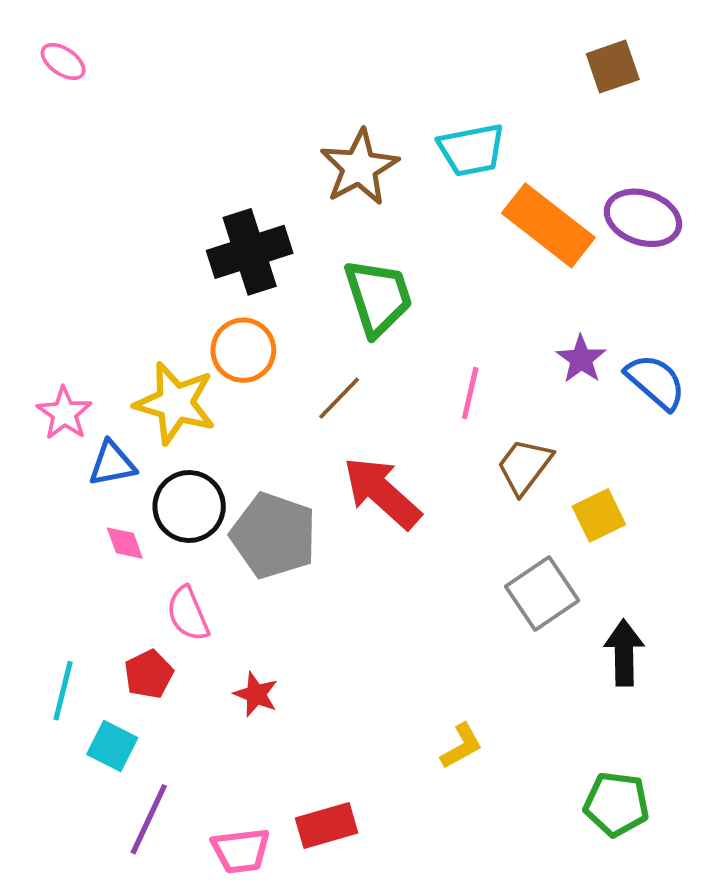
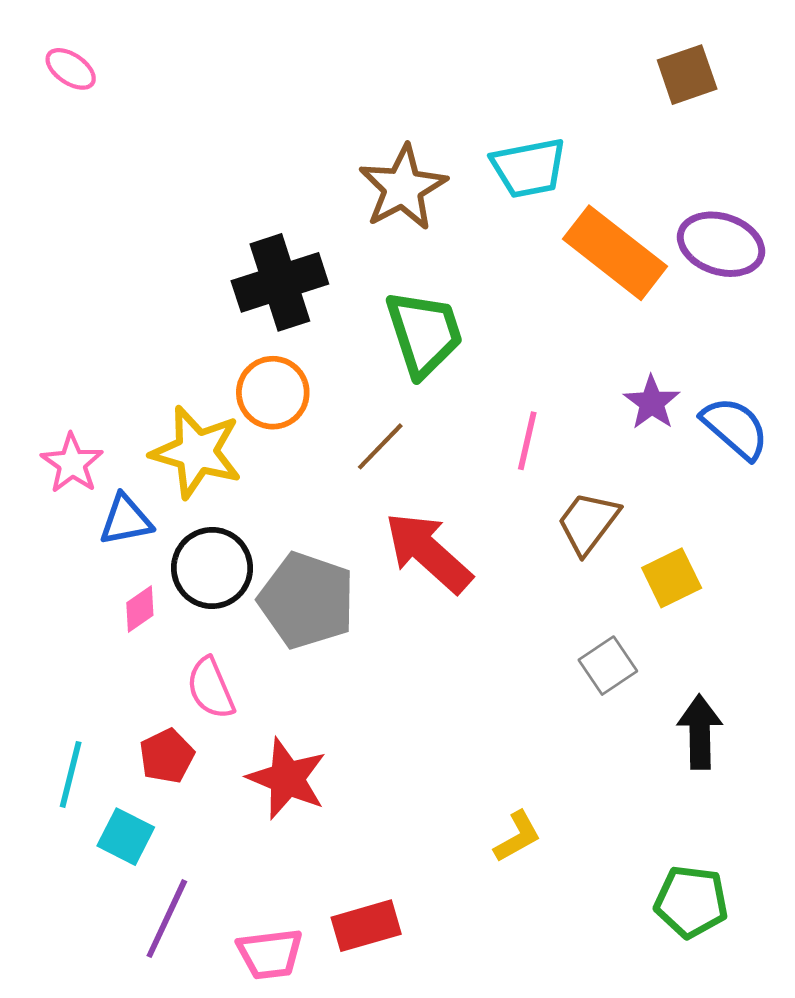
pink diamond: (125, 543) -> (140, 609), turned 75
gray square: (542, 593) -> (608, 666), size x0.7
red star: (256, 694) -> (287, 779), size x1.6

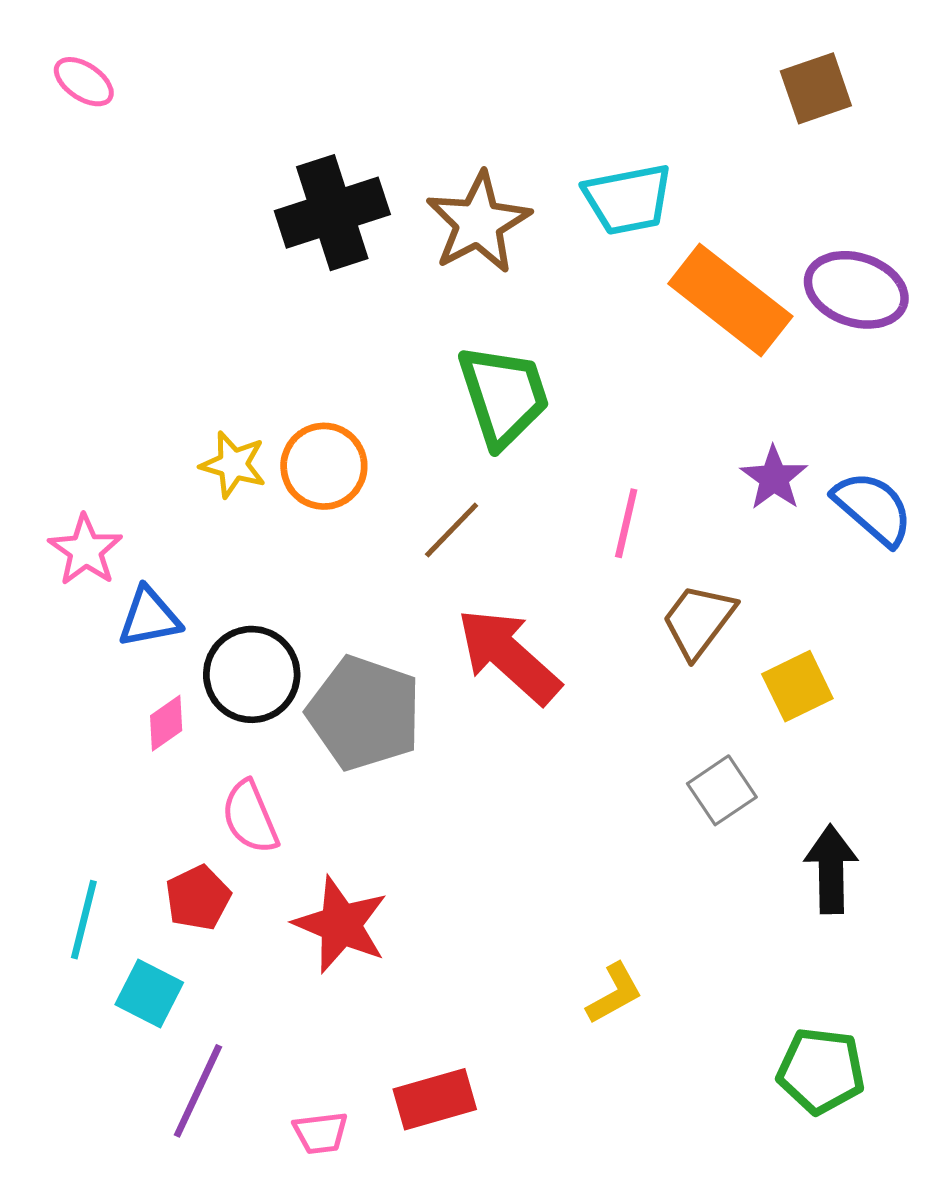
black cross: (280, 282) -> (332, 213), moved
yellow star: (196, 452) -> (233, 465), moved, size x0.6
pink trapezoid: (270, 954) -> (321, 1133), size x0.7

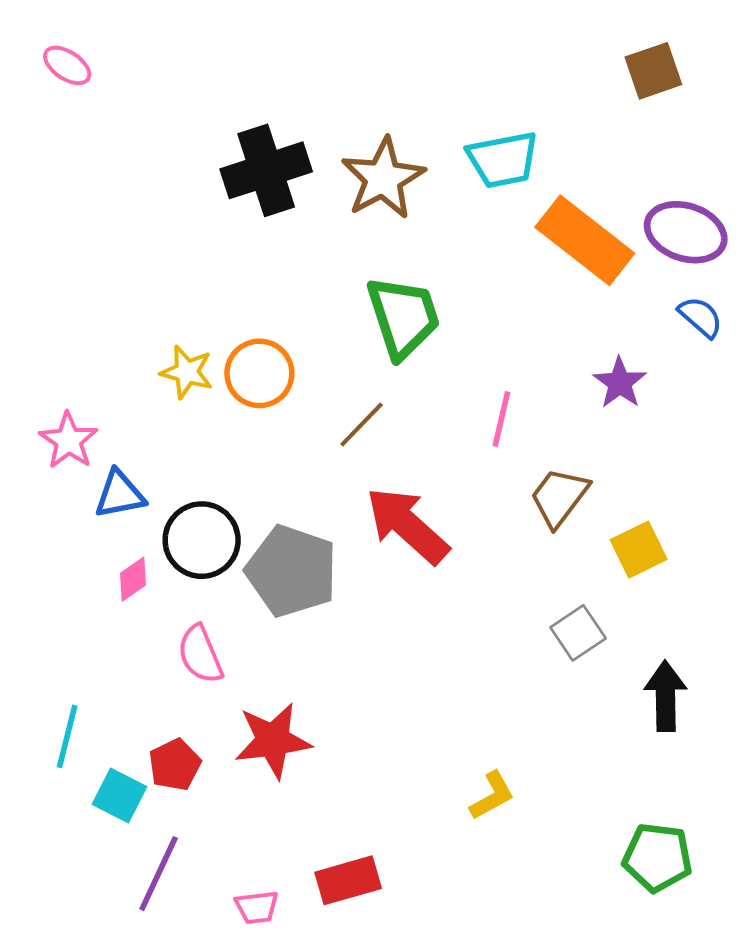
blue semicircle: (873, 508) -> (700, 317), moved, size x0.7
red pentagon: (198, 898) -> (175, 765), moved
red star: (341, 925) -> (273, 740), turned -30

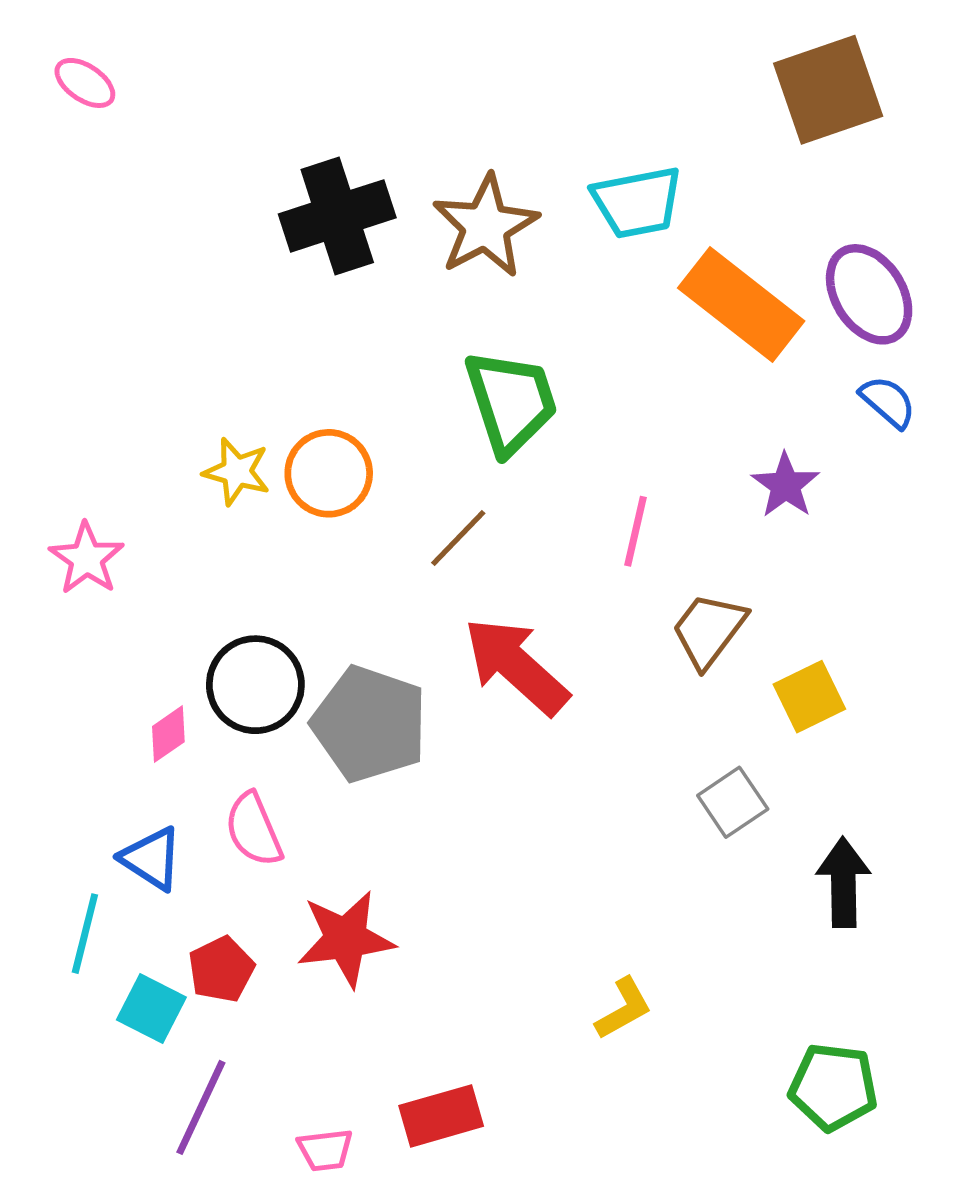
brown square: (653, 71) -> (828, 90), size x1.5
purple ellipse: (686, 232) -> (869, 294), turned 40
blue triangle: (120, 494) -> (151, 859), moved, turned 44

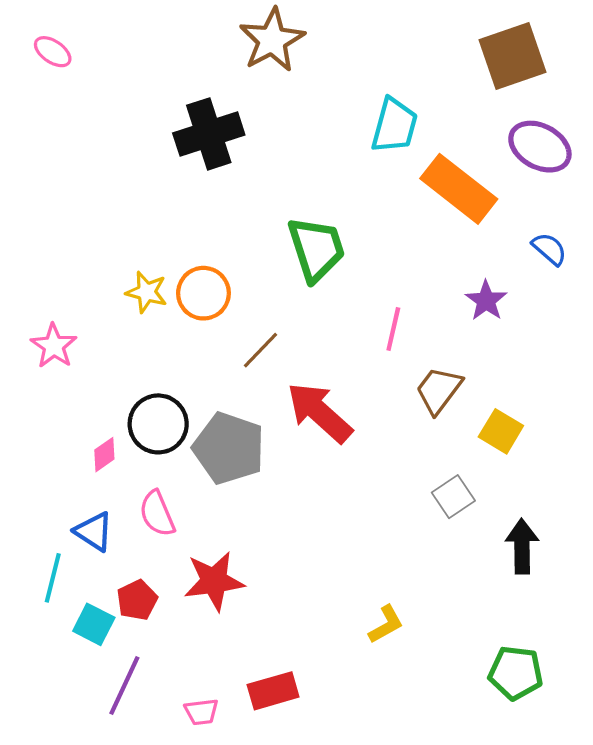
cyan trapezoid: (637, 202) -> (394, 126), turned -64
brown star: (485, 226) -> (272, 40), moved
purple ellipse: (869, 294) -> (540, 147), moved, turned -30
brown line: (458, 538) -> (260, 350), moved
yellow square: (809, 697) -> (501, 431), turned -33

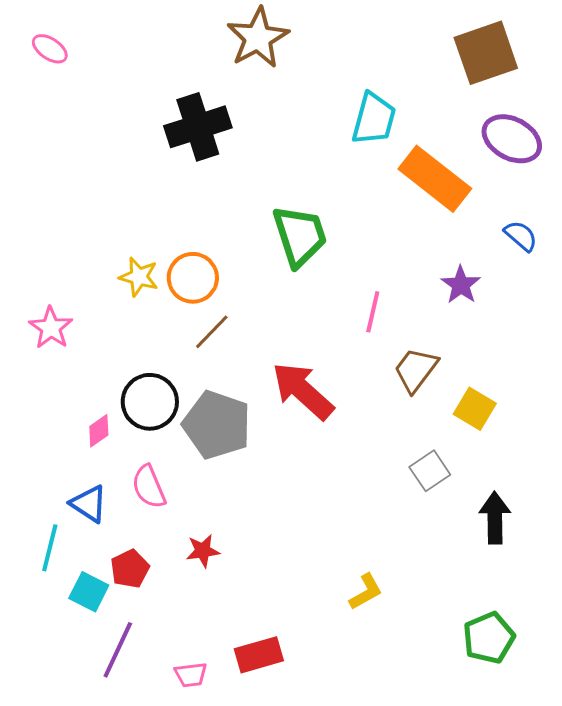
brown line: (260, 350) -> (212, 332), moved
red star: (214, 581) -> (203, 551), size x0.6
green pentagon: (516, 673) -> (489, 638), turned -30

